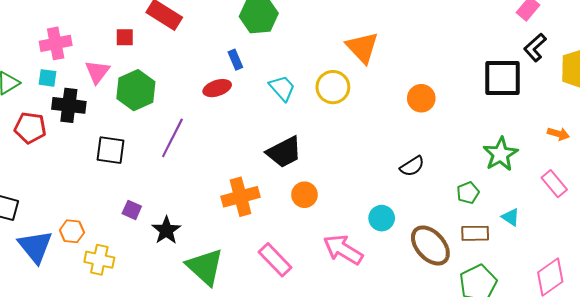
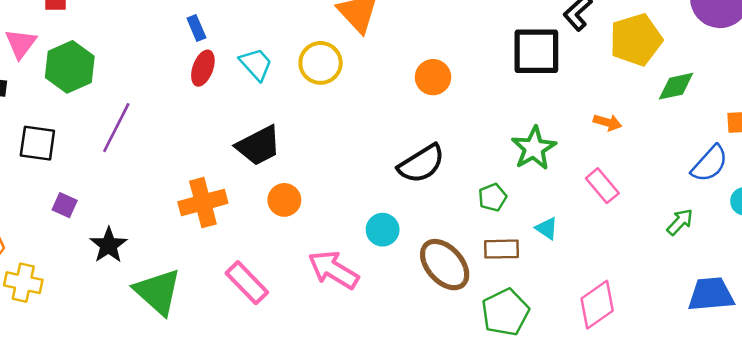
red ellipse: (217, 88) -> (203, 68), moved, turned -52
black semicircle: (412, 166) -> (421, 164), size x1.5
purple square: (132, 210) -> (65, 205), moved

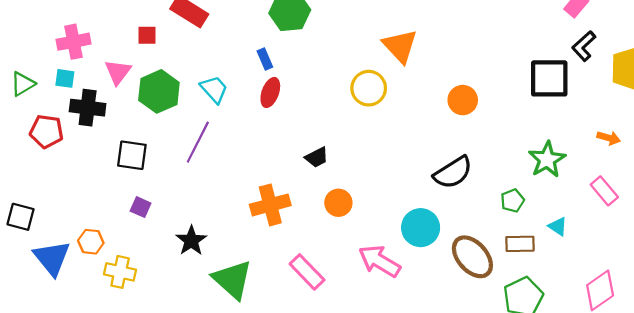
cyan trapezoid: (256, 64) -> (214, 89), moved
black trapezoid: (258, 146) -> (317, 157), size x0.6
purple square: (65, 205) -> (141, 207), moved
cyan circle: (383, 230) -> (421, 228), size x1.4

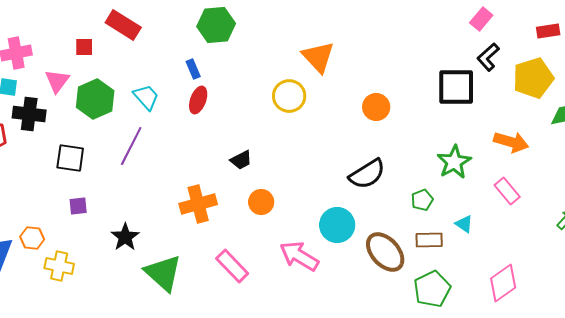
orange arrow: (609, 138) -> (511, 142), size x1.6
purple square: (141, 207) -> (78, 206), turned -30

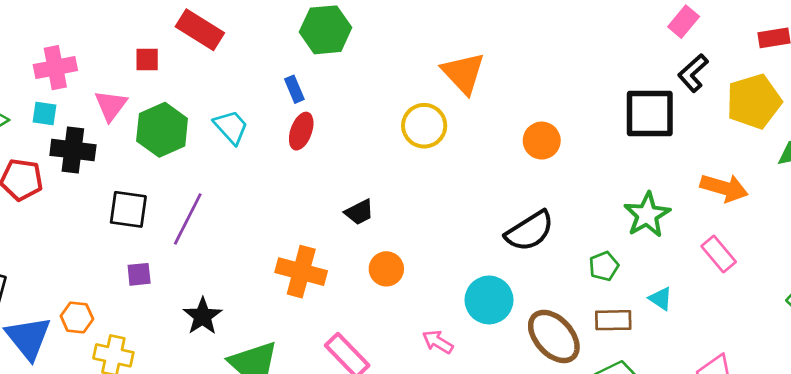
purple line: (131, 146) -> (188, 219), moved
orange cross: (198, 204) -> (301, 272), turned 30
pink arrow: (299, 256) -> (438, 342), size x0.6

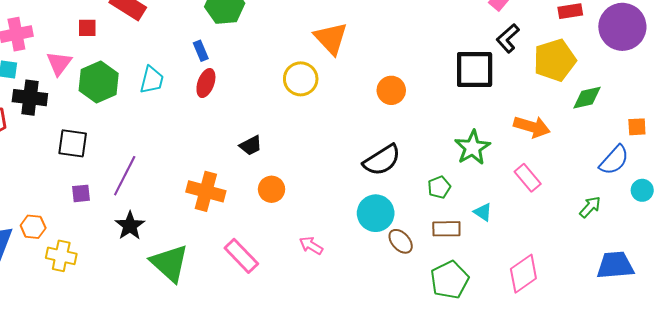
cyan trapezoid: (231, 127) -> (152, 80), turned 56
purple line: (188, 219) -> (125, 176), moved
cyan circle: (489, 300) -> (376, 213), moved
brown ellipse: (554, 336) -> (401, 241), size x0.6

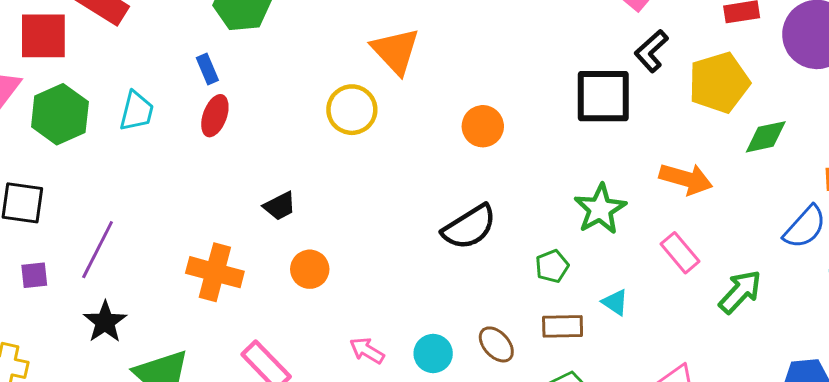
red square: (87, 28) -> (43, 36), size x1.8
green arrow: (590, 207) -> (740, 292), moved, size x1.4
cyan circle: (376, 213) -> (433, 353), moved, size x0.7

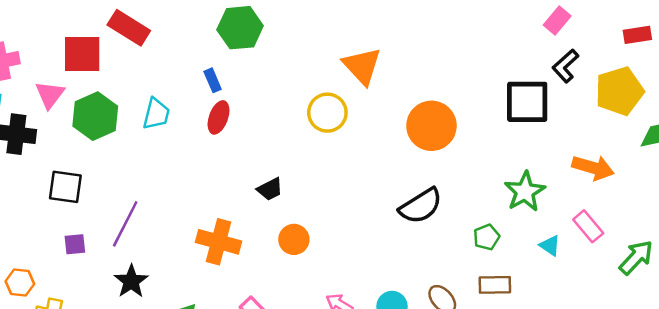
orange circle: (483, 126) -> (431, 126), size x1.5
cyan triangle: (615, 302) -> (550, 245), moved

